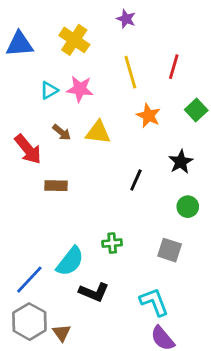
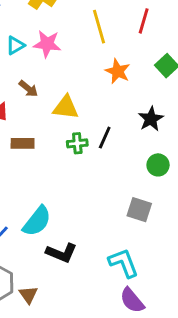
yellow triangle: (98, 132) -> (66, 107), moved
green cross: (112, 243) -> (77, 143), moved

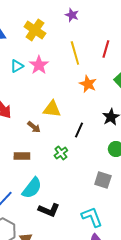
pink star: (47, 44) -> (39, 65), turned 30
brown arrow: (28, 89) -> (34, 127), moved
brown rectangle: (23, 143) -> (22, 156), moved
green cross: (77, 143) -> (61, 153), moved, turned -32

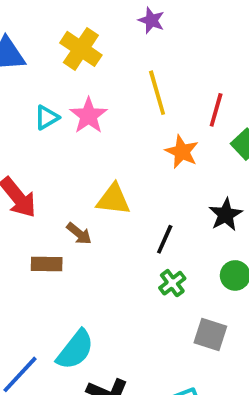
red line: (106, 49) -> (216, 110), moved
green cross: (61, 153) -> (172, 283), moved
brown rectangle: (22, 156) -> (47, 264), moved

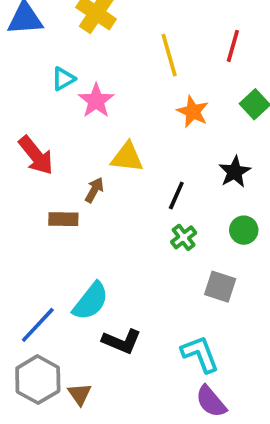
red line: (216, 110) -> (233, 46), moved
pink star: (89, 116) -> (96, 101), moved
brown arrow: (79, 234) -> (94, 190), turned -100

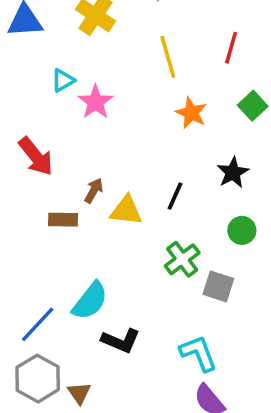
yellow triangle: (127, 157) -> (126, 211), moved
green cross: (184, 237) -> (182, 259), moved, size x1.4

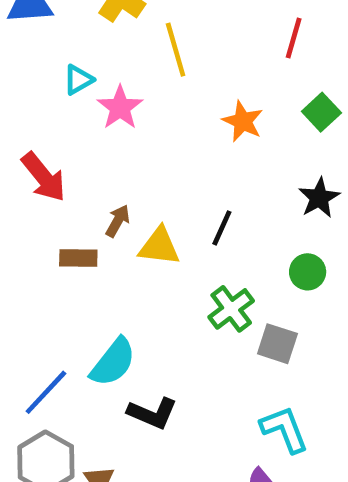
yellow line: (168, 57) -> (176, 50), moved
black star: (233, 173) -> (319, 198), moved
cyan L-shape: (198, 353) -> (284, 429), moved

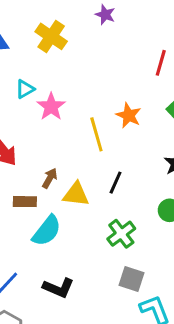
yellow line: (176, 50) -> (96, 134), moved
gray square: (277, 344) -> (132, 279), moved
cyan semicircle: (113, 362) -> (47, 231), moved
black L-shape: (152, 413) -> (58, 288), moved

